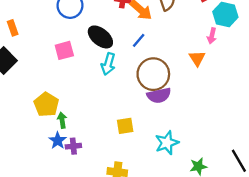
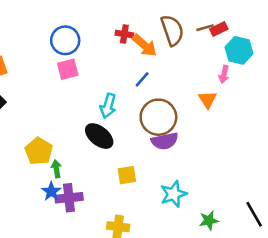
black ellipse: (100, 37) -> (99, 136), moved
pink square: (64, 50) -> (68, 69), moved
purple cross: (73, 146) -> (69, 198), size x1.5

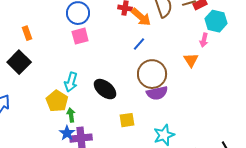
cyan arrow: (108, 106) -> (71, 82), moved

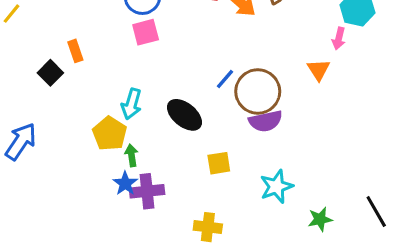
orange rectangle: (27, 33) -> (75, 51), moved
blue line: (139, 44) -> (225, 79), moved
black square: (19, 62) -> (50, 73), size x0.7

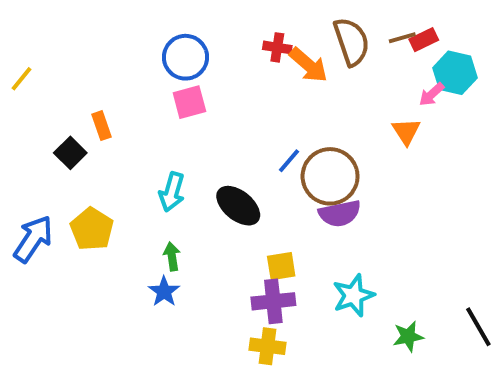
pink arrow: (339, 38) -> (432, 94), moved, turned 35
orange triangle: (319, 70) -> (406, 131), moved
yellow pentagon: (110, 134) -> (92, 229), moved
purple cross: (147, 191) -> (273, 301), moved

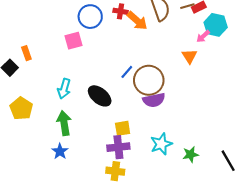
blue circle: (186, 57) -> (90, 17), moved
green arrow: (172, 256) -> (64, 123), size x1.6
blue star: (164, 292) -> (60, 151), moved
green star: (408, 336) -> (190, 154), moved

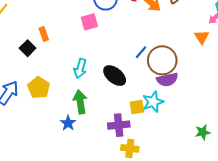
cyan star: (161, 144) -> (153, 102), moved
purple cross: (118, 147) -> (119, 125), moved
blue star: (60, 151) -> (68, 123), moved

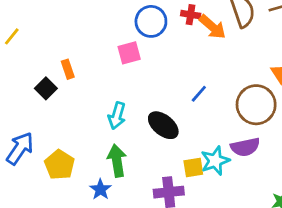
brown circle: (162, 60) -> (256, 105), moved
purple semicircle: (167, 80) -> (245, 147), moved
yellow pentagon: (39, 88) -> (60, 165), moved

